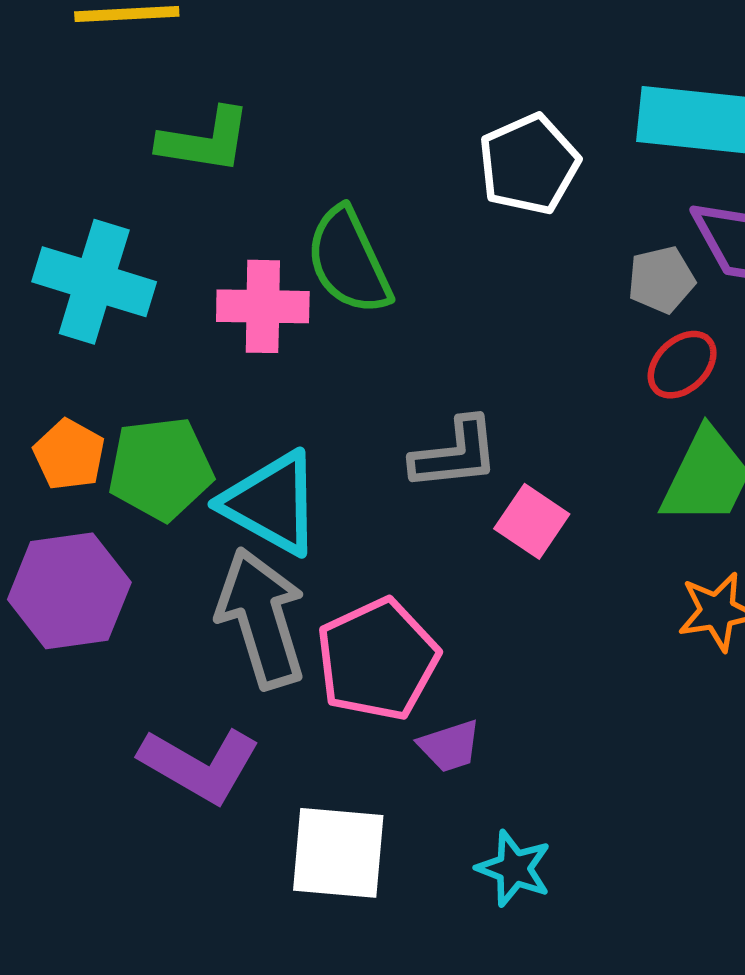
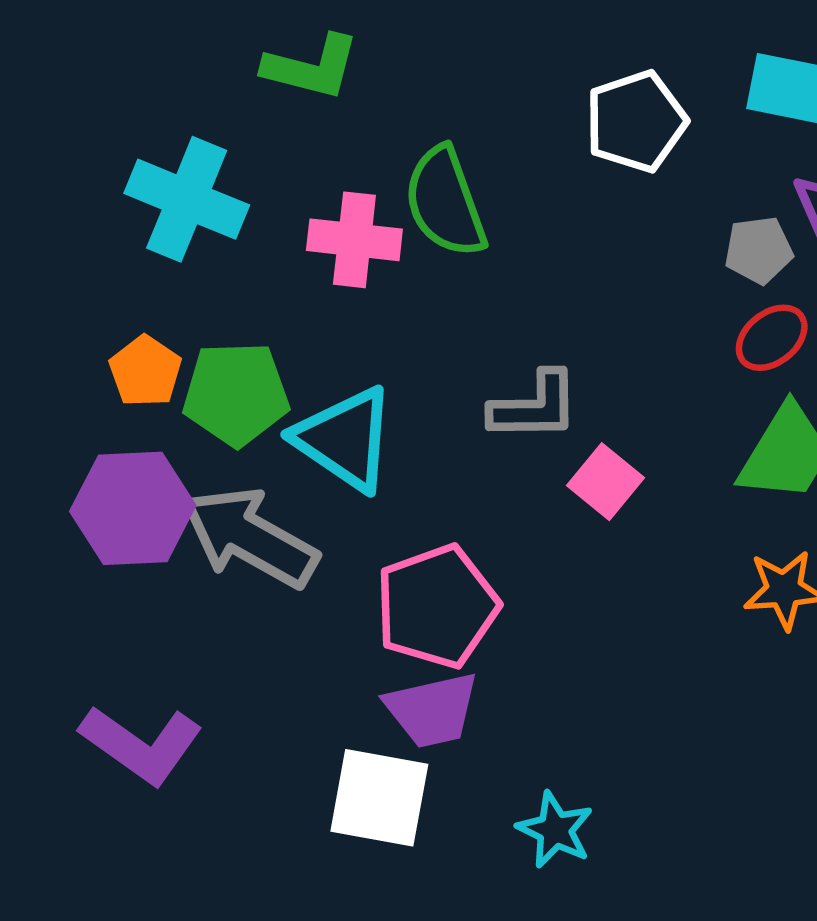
gray arrow: (261, 618) -> (250, 537), moved, turned -49
purple trapezoid: (450, 746) -> (432, 710), moved, size x1.5
purple L-shape: (200, 765) -> (141, 745), moved

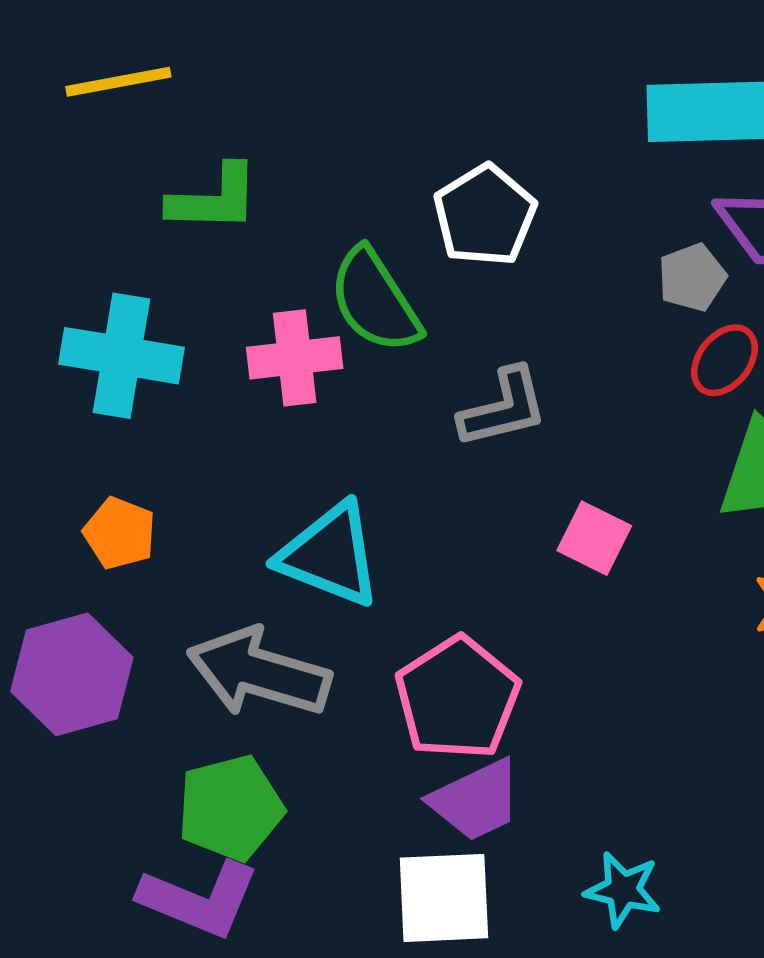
white pentagon: (636, 121) -> (485, 215), moved
green pentagon: (236, 394) -> (230, 808), moved
gray L-shape: (534, 406) -> (503, 408), moved
purple hexagon: (133, 508) -> (72, 674), moved

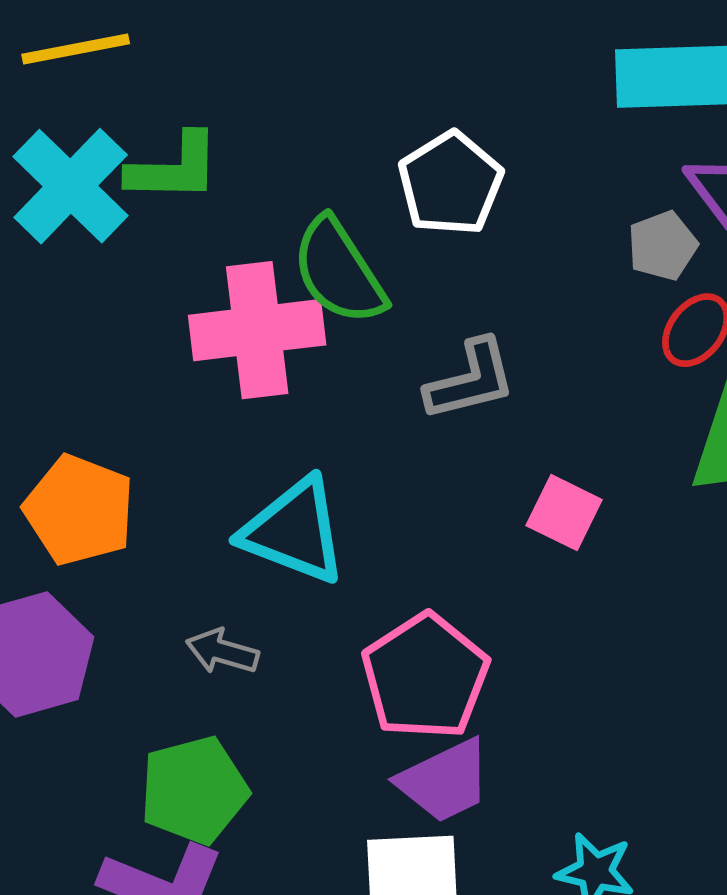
cyan cross: (122, 356) -> (71, 186), moved, turned 35
pink cross: (295, 358) -> (257, 330), size x1.4
orange pentagon: (120, 533) -> (79, 510), size x1.5
gray arrow: (259, 672) -> (222, 651), size x0.5

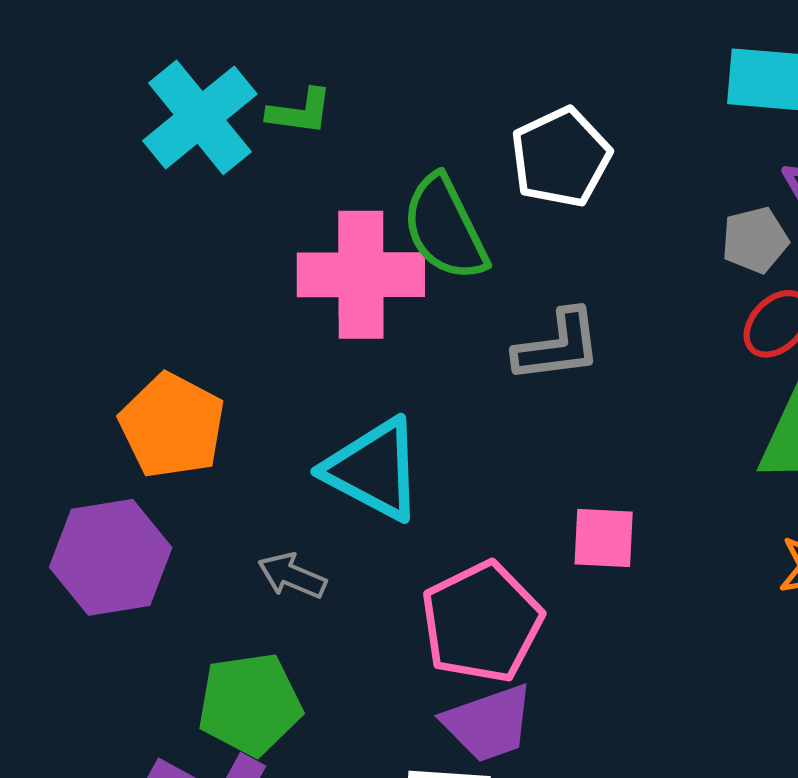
green L-shape: (174, 168) -> (300, 112), size x0.7
pink square: (564, 513) -> (604, 538), moved, turned -30

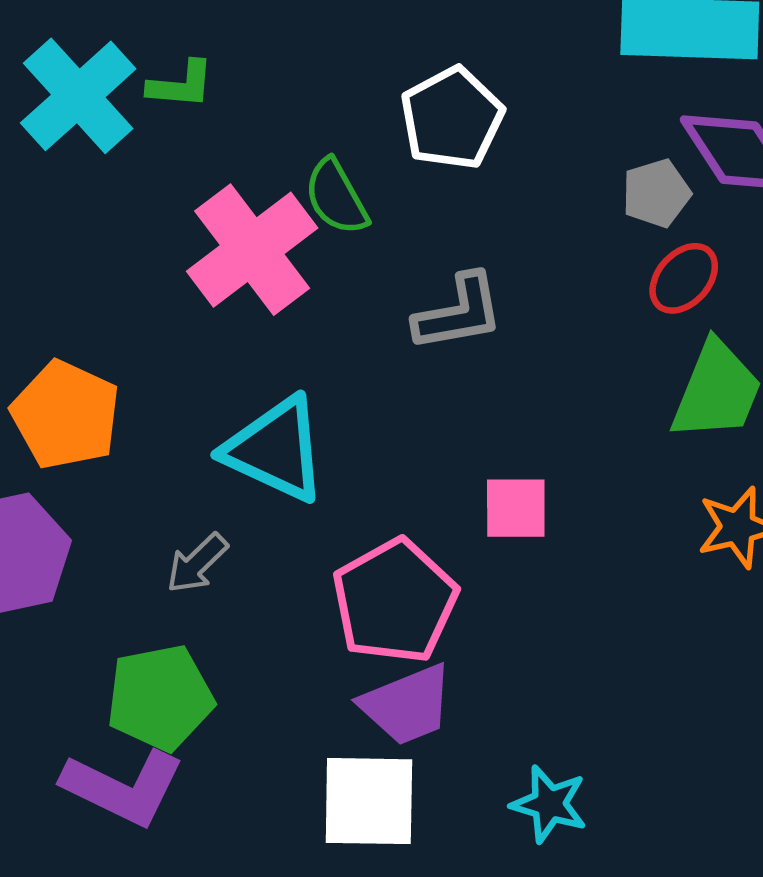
green semicircle: (445, 228) -> (336, 197), size x0.7
pink cross: (361, 275) -> (252, 250), turned -34
gray arrow: (292, 576) -> (197, 563), turned -64

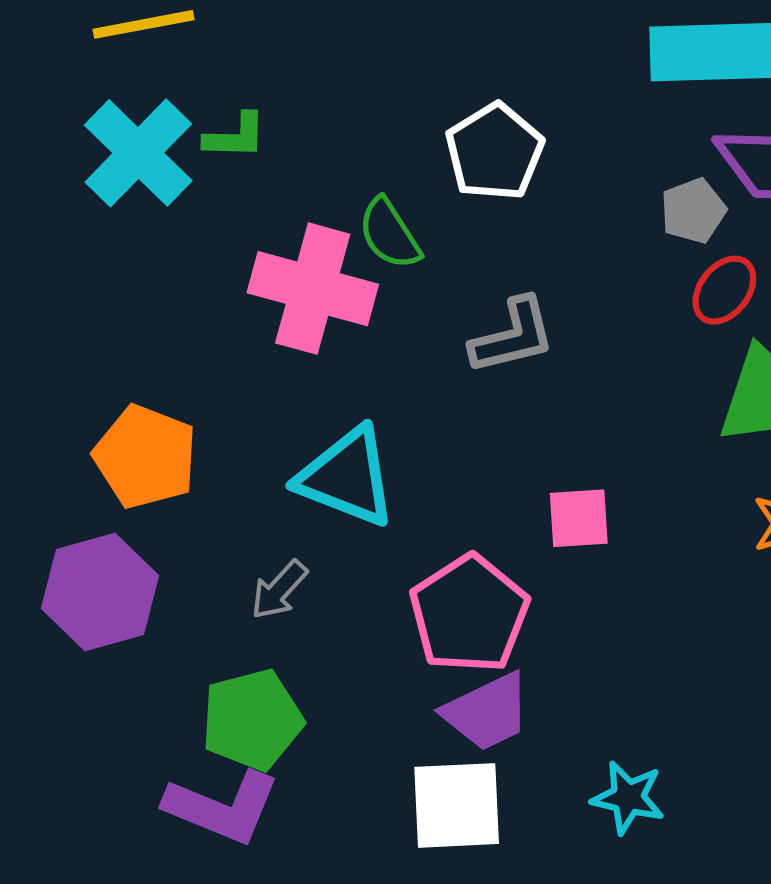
pink cross: (252, 250) -> (313, 289), turned -34

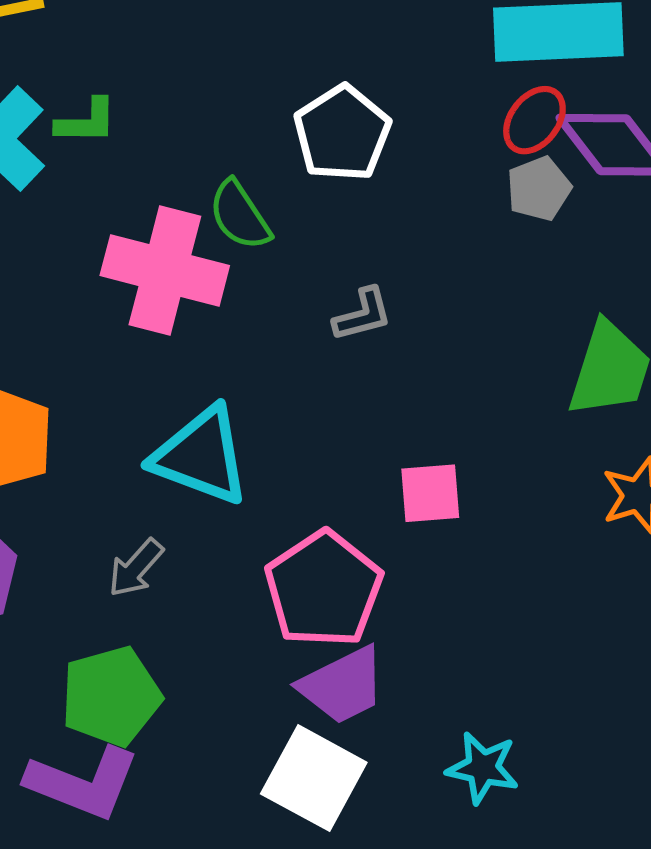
red ellipse: (724, 290) -> (534, 120), moved
gray L-shape: (513, 336) -> (363, 315), size x0.7
white square: (457, 805) -> (314, 778), turned 32

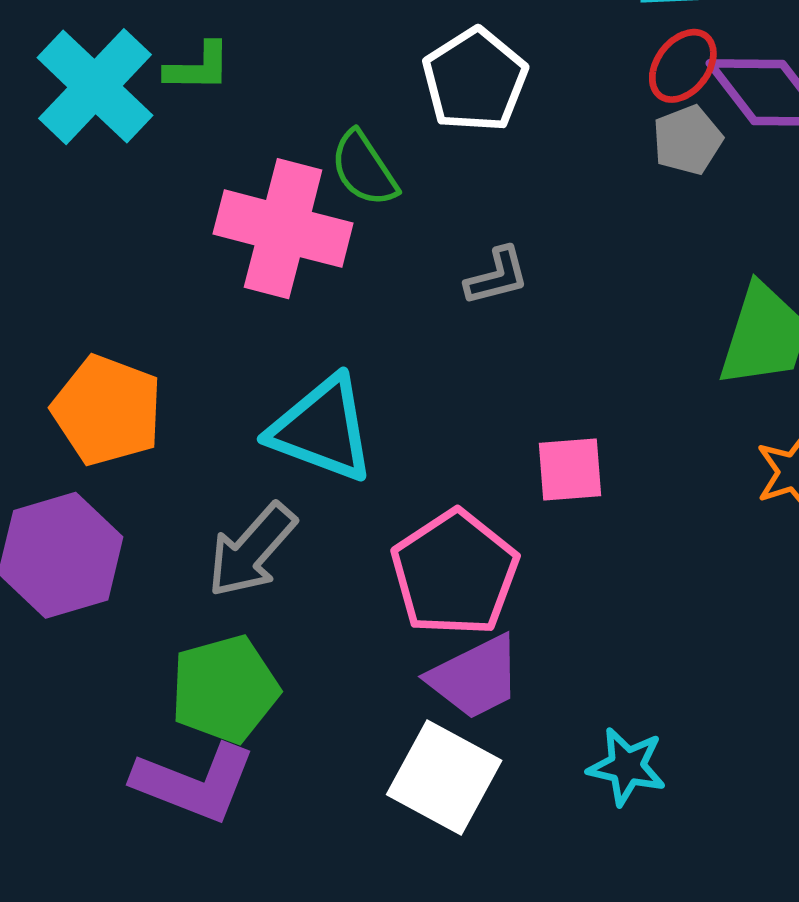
gray arrow: (136, 568) -> (252, 550), size x1.5

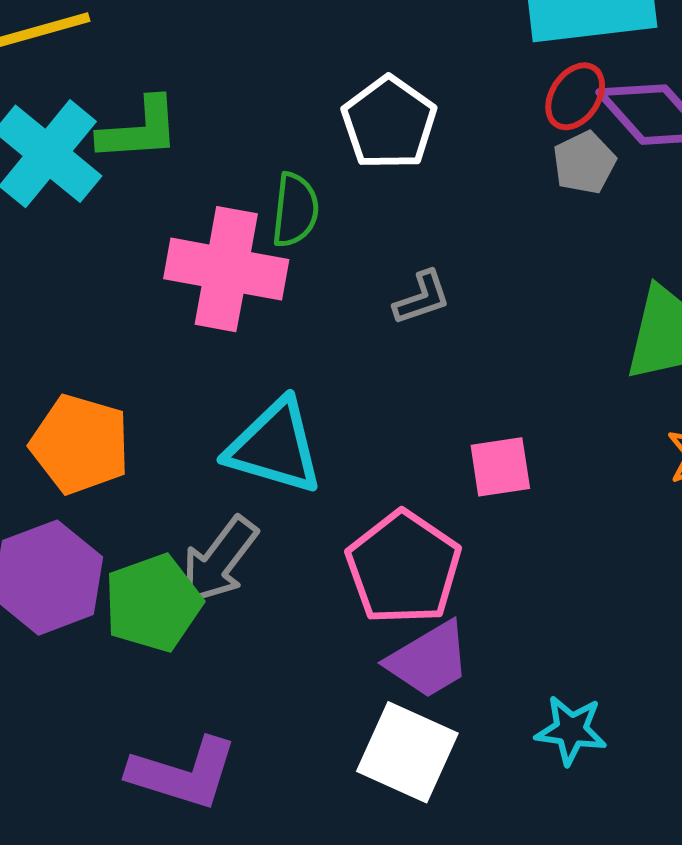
green L-shape: (198, 67) -> (139, 130), size x1.4
green semicircle: (364, 169) -> (295, 210), turned -136
green pentagon: (225, 689) -> (153, 603), moved

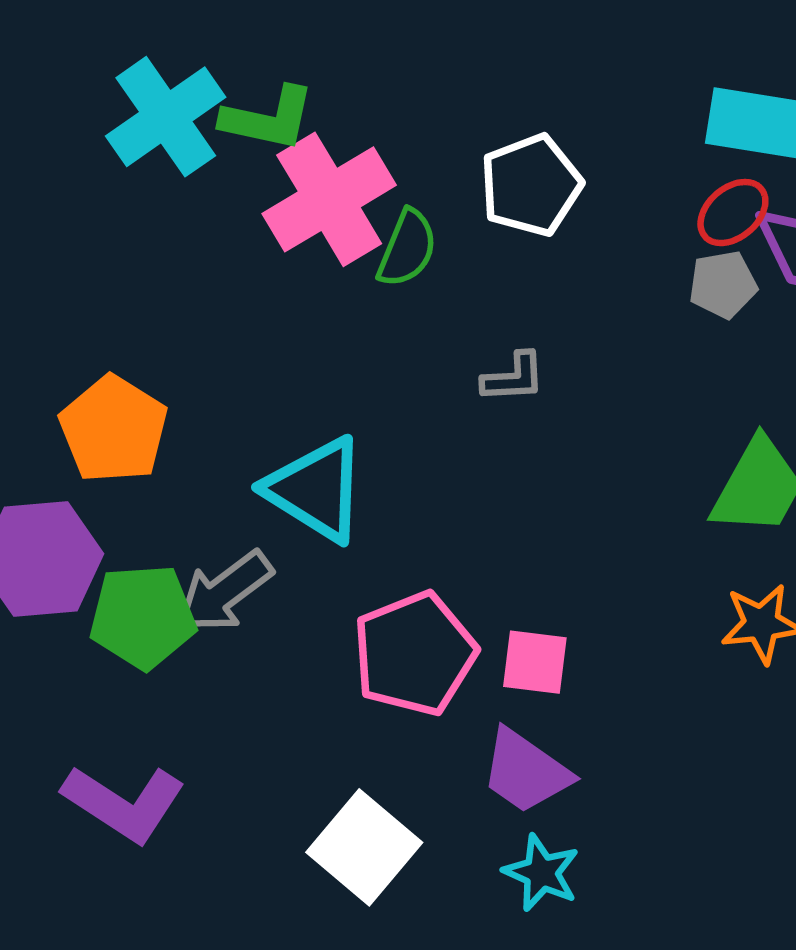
pink cross: (226, 269) -> (329, 199), moved, turned 33
pink square: (500, 467) -> (535, 662), moved
purple trapezoid: (429, 660) -> (526, 771), moved, turned 50

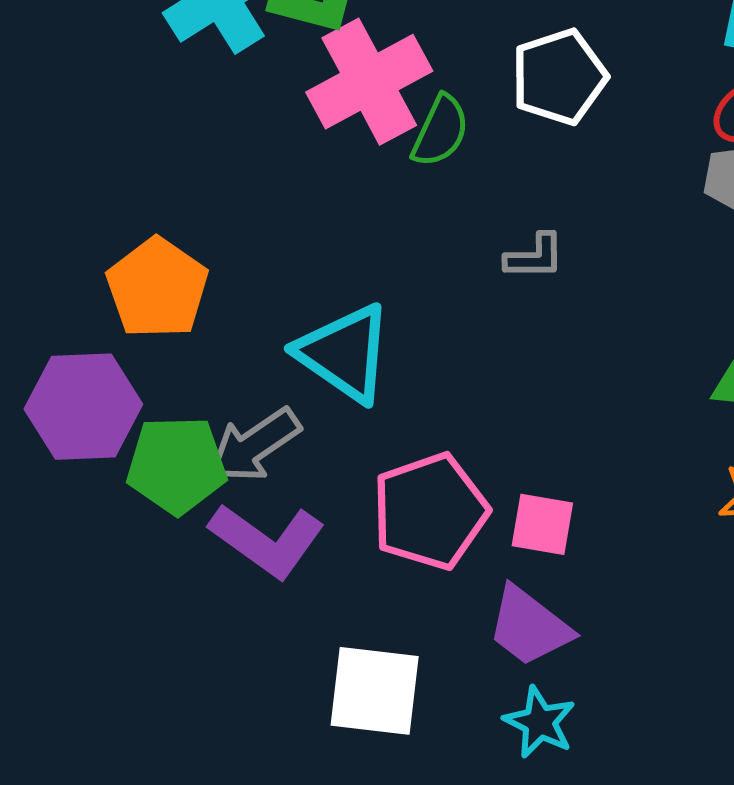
purple L-shape: (124, 803) -> (267, 540), moved
white square: (364, 847) -> (375, 691), turned -36

